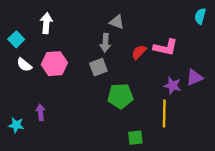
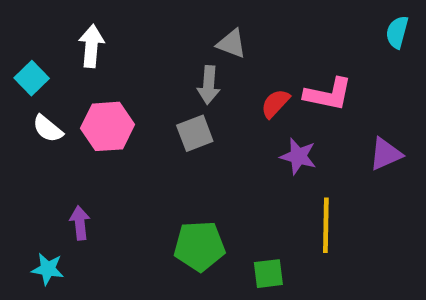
purple star: (172, 86) -> (298, 156), moved
green pentagon: (120, 96) -> (199, 246), moved
cyan star: (16, 125) -> (48, 269), moved

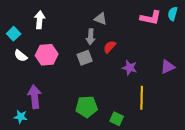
pink L-shape: (328, 94) -> (151, 18), moved
red semicircle: (275, 103) -> (110, 47), moved
purple arrow: (80, 223) -> (35, 97), size x1.6
green square: (268, 274) -> (117, 119), turned 32

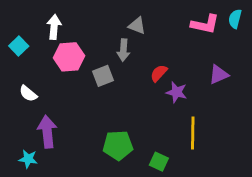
red semicircle: (110, 47) -> (159, 73), moved
pink hexagon: (47, 55) -> (69, 57), moved
white semicircle: (21, 56) -> (28, 94), moved
gray square: (85, 58) -> (103, 76), moved
purple triangle: (168, 67) -> (219, 75), moved

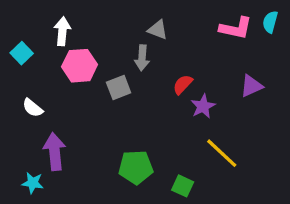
purple star: (176, 92) -> (203, 106), turned 30
yellow line: (193, 133) -> (222, 153), turned -48

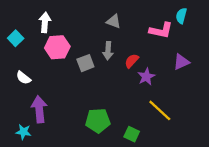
cyan semicircle: (270, 22) -> (181, 16), moved
pink L-shape: (236, 28) -> (161, 30), moved
gray arrow: (142, 58) -> (108, 51), moved

